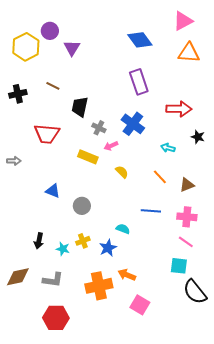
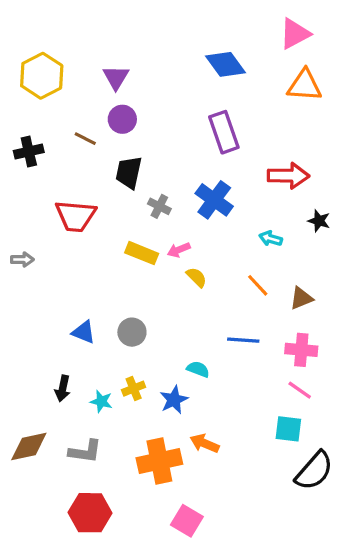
purple circle: (50, 31) -> (122, 119), moved
pink arrow: (111, 146) -> (179, 250), moved
blue triangle: (53, 191) -> (84, 332), moved
black semicircle: (195, 292) -> (314, 471), turned -100
pink square: (140, 305) -> (187, 521), moved

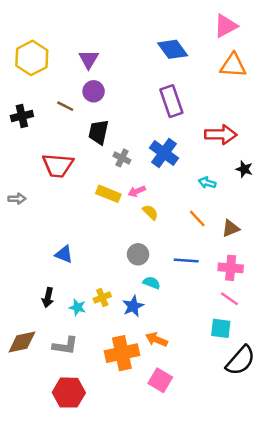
gray circle: (132, 332) -> (138, 254), moved
pink square: (187, 521) -> (160, 380), moved

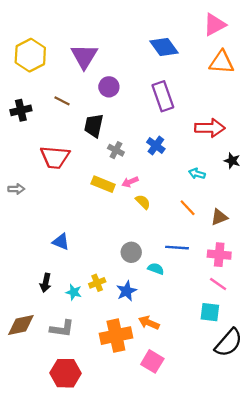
purple triangle: (89, 59) -> (84, 56), size x1.4
purple circle: (94, 91) -> (109, 87), moved
blue cross: (164, 153) -> (156, 146), size x0.7
gray circle: (138, 254) -> (131, 252), moved
cyan semicircle: (152, 283) -> (156, 269), moved

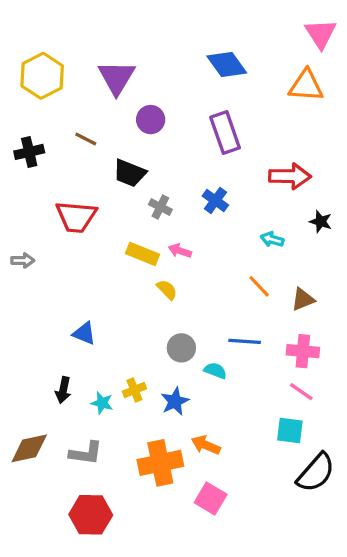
pink triangle: (215, 25) -> (321, 34), moved, turned -35
black trapezoid: (94, 126) -> (130, 173), turned -80
pink arrow: (130, 182) -> (180, 251), turned 42
yellow semicircle: (143, 202) -> (167, 290), moved

